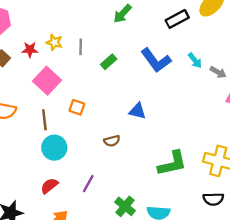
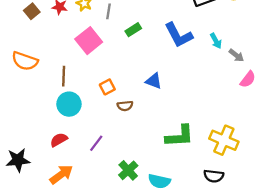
pink square: (47, 81) -> (89, 41), moved
orange square: (77, 107) -> (107, 87), moved, turned 35

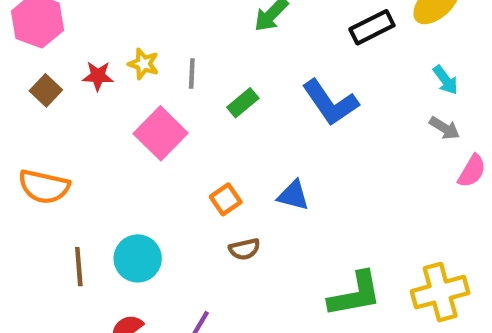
cyan arrow: (216, 41) -> (445, 80), moved
brown line: (64, 76) -> (79, 267), moved
orange square: (107, 87) -> (226, 199), moved
yellow cross: (224, 140) -> (440, 292), turned -32

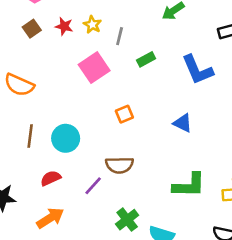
blue triangle: (293, 195) -> (183, 123), moved
brown semicircle: (244, 249) -> (119, 165), moved, size x1.5

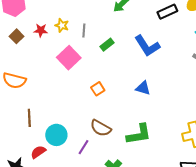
cyan circle: (66, 138) -> (56, 135), moved
brown semicircle: (119, 165) -> (101, 128), turned 40
red semicircle: (51, 178) -> (38, 152), moved
green L-shape: (189, 185) -> (139, 134), moved

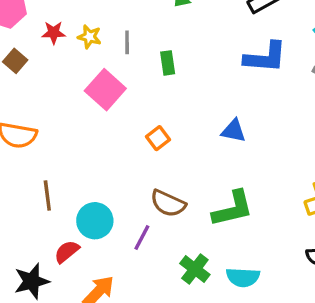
red star: (41, 30) -> (54, 33), moved
green rectangle: (107, 45) -> (168, 63), turned -56
blue L-shape: (147, 46) -> (265, 57), moved, turned -48

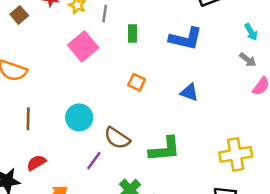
blue L-shape: (265, 57) -> (186, 39), moved
blue triangle: (234, 131) -> (189, 92), moved
orange square: (158, 138) -> (137, 82), moved, turned -36
cyan circle: (95, 221) -> (79, 117), moved

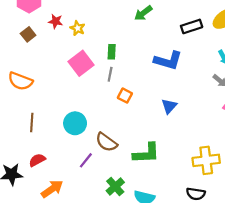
gray line: (105, 14) -> (110, 74), moved
green rectangle: (132, 33) -> (112, 52), moved
blue triangle: (189, 92) -> (169, 106), turned 49

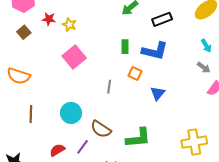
black rectangle: (192, 26) -> (162, 19), moved
green rectangle: (112, 52) -> (125, 47), moved
gray line: (110, 74) -> (109, 87), moved
orange square: (125, 96) -> (135, 74), moved
red semicircle: (37, 160) -> (57, 150), moved

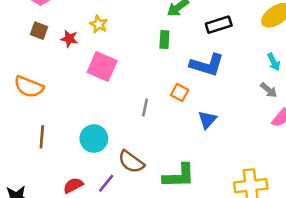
red star: (49, 19) -> (69, 39), moved
brown square: (24, 32) -> (39, 31), turned -32
green rectangle: (125, 47) -> (164, 40), moved
pink square: (74, 57) -> (102, 67), turned -30

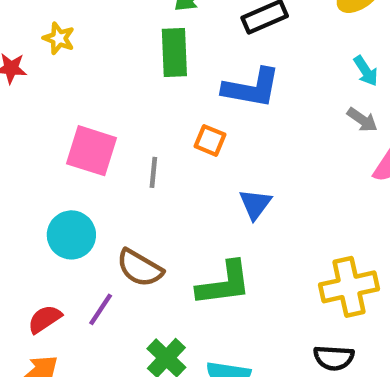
green rectangle: (164, 40) -> (174, 52), size x1.5
pink square: (102, 67) -> (91, 151), moved
blue triangle: (207, 120) -> (255, 204), moved

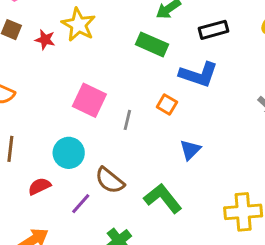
yellow star: (59, 38) -> (79, 25), size x1.6
green rectangle: (174, 52) -> (152, 44), turned -72
green L-shape: (224, 284) -> (163, 198), turned -129
red semicircle: (45, 319) -> (39, 186), moved

